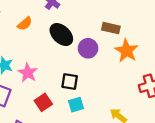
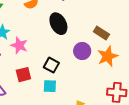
purple circle: (88, 48) -> (82, 51), moved
pink star: (28, 73) -> (19, 45), turned -30

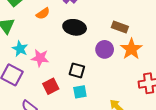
black ellipse: (58, 24) -> (75, 27), turned -40

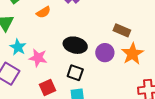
black ellipse: (75, 27) -> (75, 45), moved

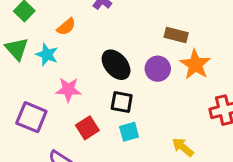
black ellipse: (75, 45) -> (116, 65), turned 45
cyan star: (18, 47) -> (47, 55), moved

